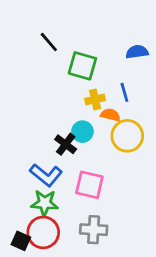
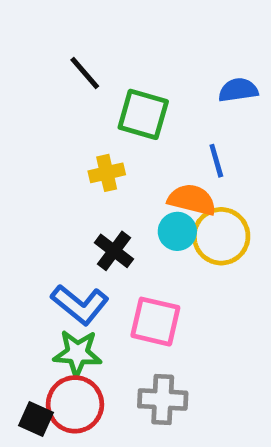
yellow cross: (95, 99) -> (107, 173), moved
orange semicircle: (110, 115) -> (192, 200), size x1.4
cyan circle: (82, 132) -> (177, 231), moved

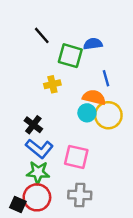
blue semicircle: (238, 90) -> (93, 44), moved
black cross: (114, 251) -> (33, 125), moved

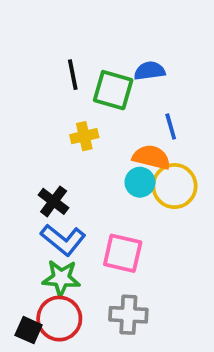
black line: (42, 35) -> (73, 75), moved, turned 30

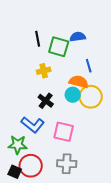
black cross: (54, 201) -> (46, 101), moved
green star: (61, 278) -> (18, 145), moved

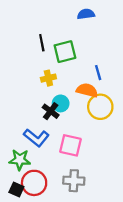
blue semicircle: (78, 37) -> (86, 14), moved
green square: (59, 47) -> (65, 52), turned -30
cyan circle: (73, 95) -> (61, 103), moved

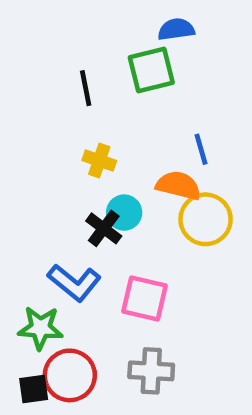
green square: (65, 52) -> (151, 70), moved
yellow cross: (48, 78) -> (99, 161), turned 32
black square: (16, 190) -> (34, 389), turned -32

